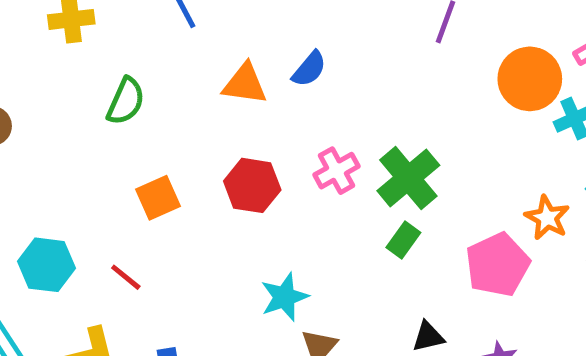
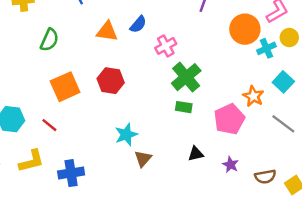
pink cross: (336, 171) -> (166, 46), moved
orange square: (158, 198) -> (65, 87), size x1.4
green rectangle: (403, 240) -> (184, 107), turned 63

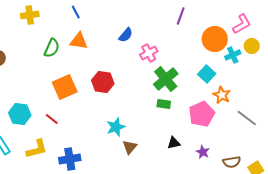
orange triangle: (107, 32) -> (79, 41), moved
cyan square: (283, 82) -> (207, 74), moved

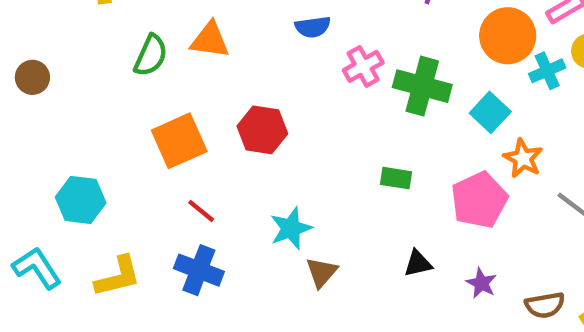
blue semicircle: (126, 35) -> (313, 27), turned 42
green cross: (166, 79) -> (422, 86), moved, turned -35
red line: (52, 119) -> (201, 211), moved
blue cross: (70, 159) -> (199, 270), moved, turned 30

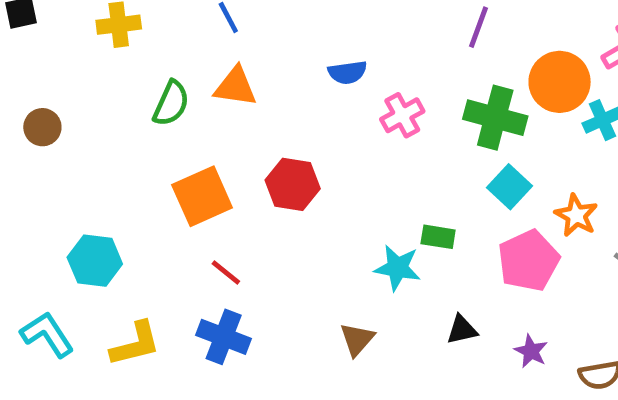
green cross: (422, 86) -> (495, 118), moved
cyan square: (490, 112) -> (510, 187), moved
cyan star: (291, 228) -> (398, 268), moved, turned 30

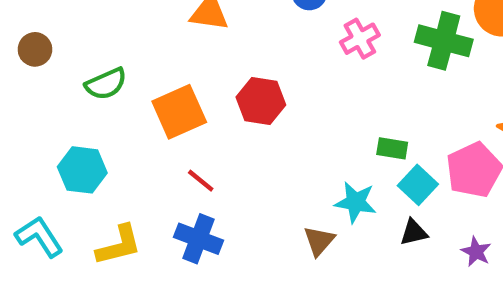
green semicircle: (171, 103) -> (106, 84), moved, turned 42
cyan square: (510, 187) -> (418, 185), moved
cyan star: (398, 268) -> (356, 202), moved

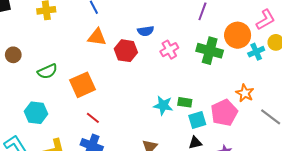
red hexagon: (261, 101) -> (126, 51), moved
cyan square: (418, 185) -> (197, 120), turned 30
cyan star: (356, 202) -> (163, 105), moved

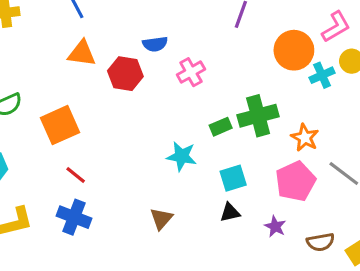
green cross: (210, 51) -> (258, 116), moved, turned -30
green rectangle: (185, 102) -> (221, 127), moved, turned -32
pink pentagon: (224, 113) -> (295, 181), moved

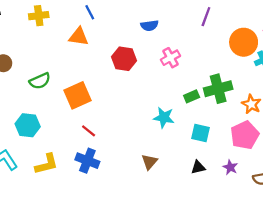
blue semicircle: (155, 44) -> (149, 26), moved
orange triangle: (82, 53) -> (79, 37), moved
cyan square: (233, 178) -> (200, 133), turned 30
black triangle: (230, 212) -> (198, 167), moved

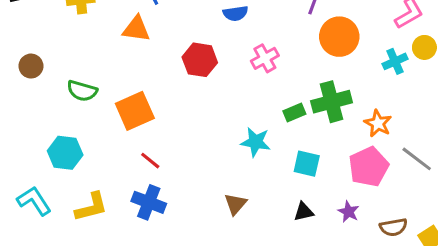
orange circle: (244, 42) -> (339, 37), moved
green semicircle: (40, 81) -> (82, 91), turned 40

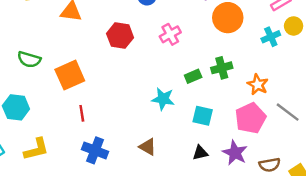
green cross: (331, 102) -> (222, 68), size x0.7
red line: (150, 161) -> (82, 113), turned 42
blue cross: (149, 202) -> (95, 150), moved
brown triangle: (235, 204) -> (148, 147), turned -42
purple star: (349, 212) -> (235, 153), size x1.5

